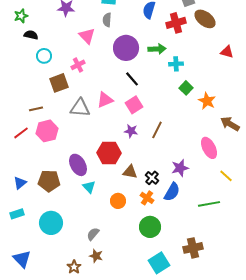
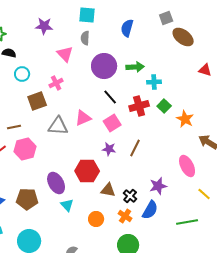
red cross: (176, 23) -> (139, 106), moved

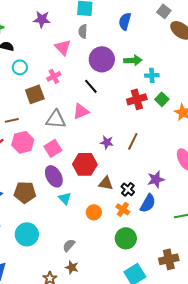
gray square: (166, 18) -> (164, 11), turned -32
black line: (110, 97) -> (91, 86), moved
pink square: (112, 123) -> (53, 148), moved

